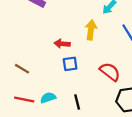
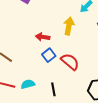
blue square: (70, 64) -> (49, 55), turned -32
red semicircle: (110, 72) -> (70, 62), moved

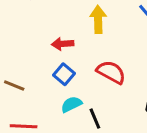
blue square: (49, 55) -> (64, 74), moved
cyan semicircle: (28, 84) -> (71, 104), moved

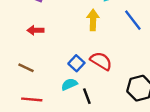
red arrow: (63, 44) -> (35, 30), moved
blue square: (64, 74) -> (76, 63), moved

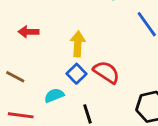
yellow arrow: (93, 20) -> (78, 44), moved
cyan semicircle: (69, 84) -> (54, 95), moved

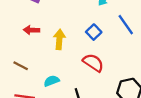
yellow arrow: (78, 44) -> (59, 39), moved
blue square: (76, 74) -> (94, 32), moved

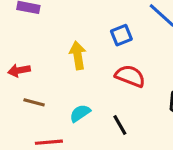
red arrow: (31, 30) -> (19, 70), moved
blue square: (94, 32) -> (121, 35), turned 35

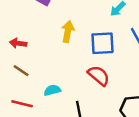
blue square: (121, 35) -> (103, 43), size x1.5
yellow arrow: (78, 55) -> (68, 32), moved

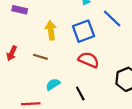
red arrow: (18, 43) -> (12, 53), turned -56
brown line: (21, 71) -> (40, 57), moved

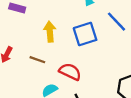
red semicircle: (89, 60) -> (70, 72), moved

